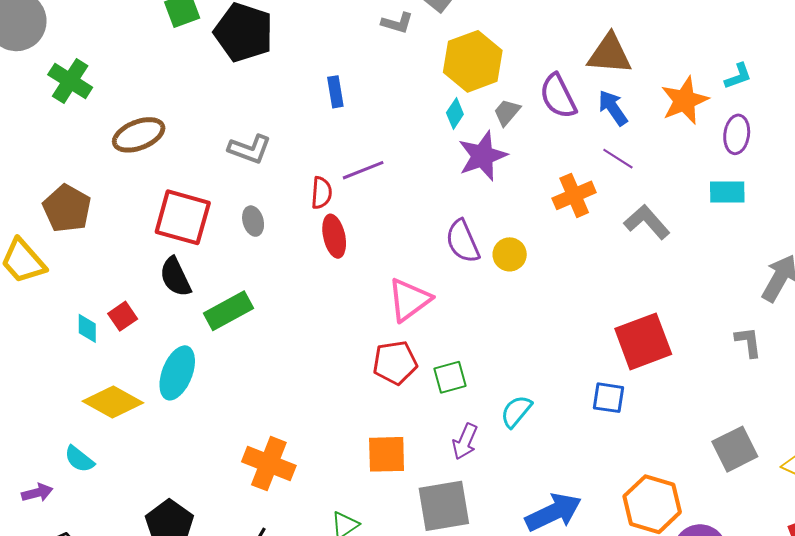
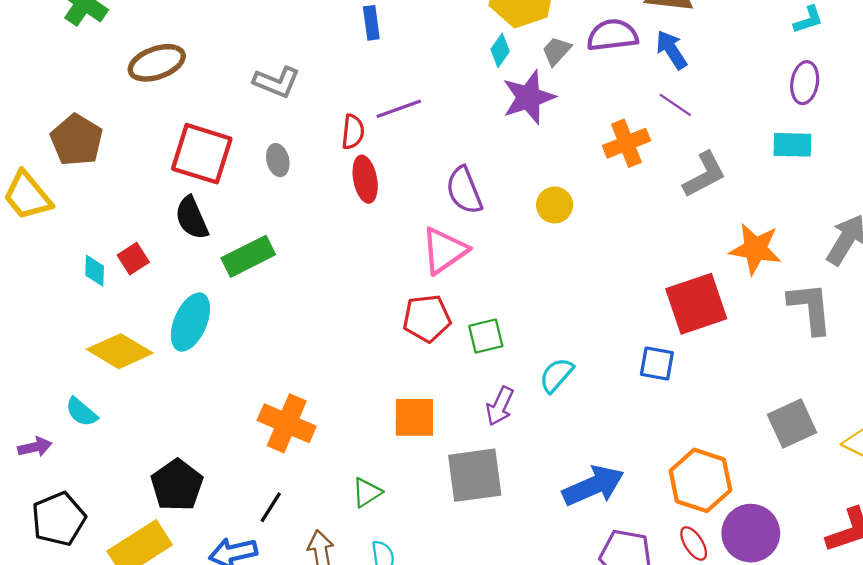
purple semicircle: (558, 96) -> (612, 35), turned 108
orange star: (685, 100) -> (755, 249), moved, turned 30
gray L-shape: (647, 222) -> (704, 175), turned 102
purple semicircle: (463, 241) -> (464, 190), moved
gray L-shape: (748, 342) -> (810, 308), size x1.6

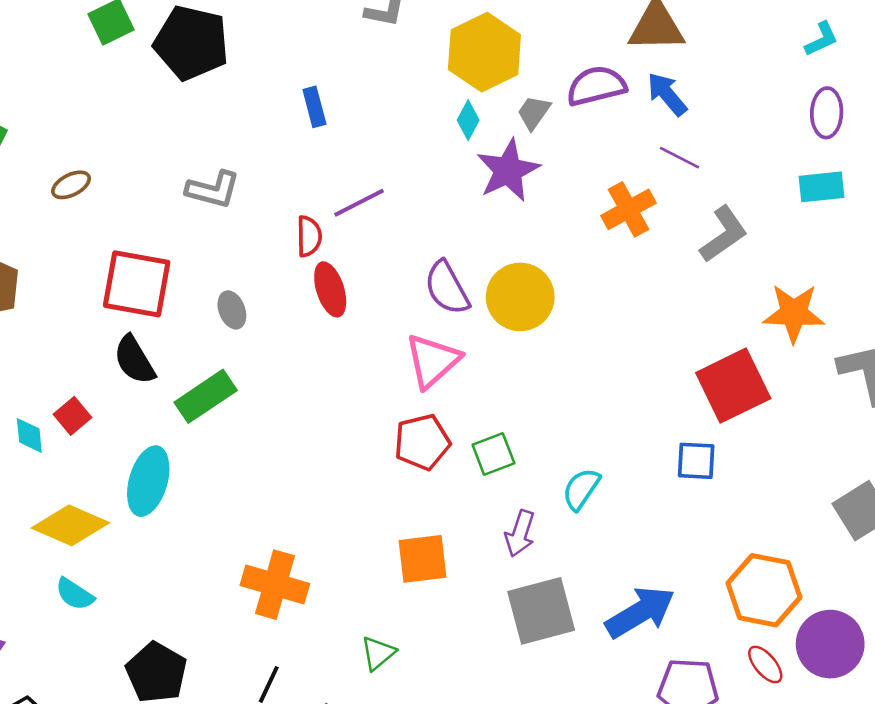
brown ellipse: (157, 63) -> (71, 185), size x0.6
gray ellipse: (278, 160) -> (232, 310), moved
yellow circle: (555, 205) -> (520, 297), moved, size x1.6
cyan semicircle: (81, 412) -> (75, 594), moved
gray square: (475, 475) -> (541, 611), moved

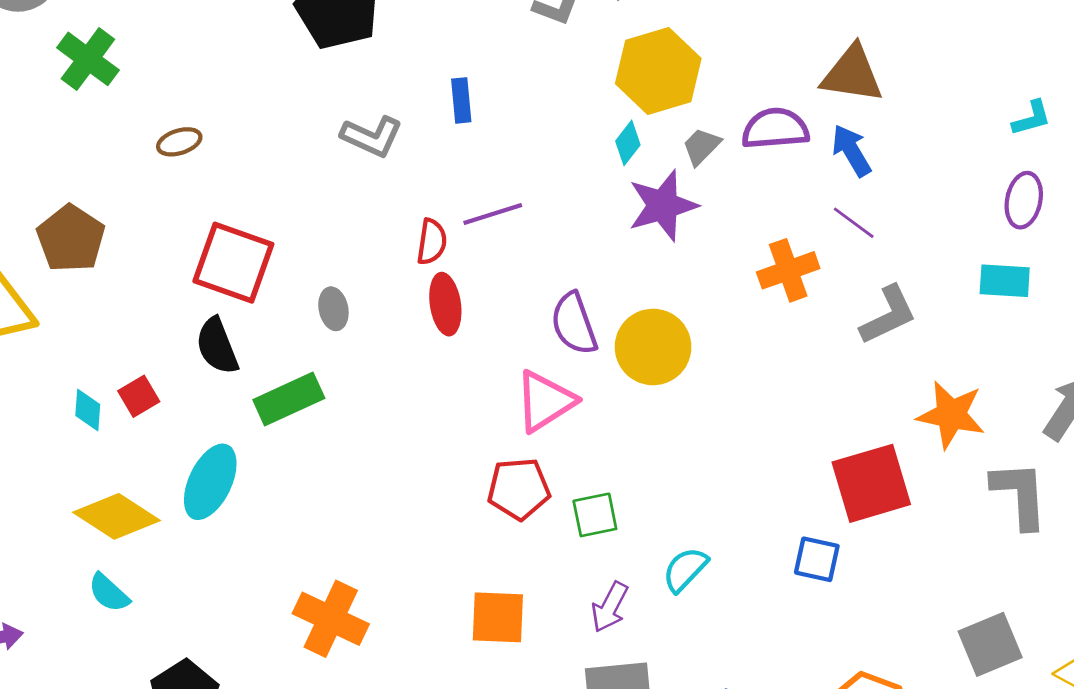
gray L-shape: (213, 190) -> (372, 136), moved

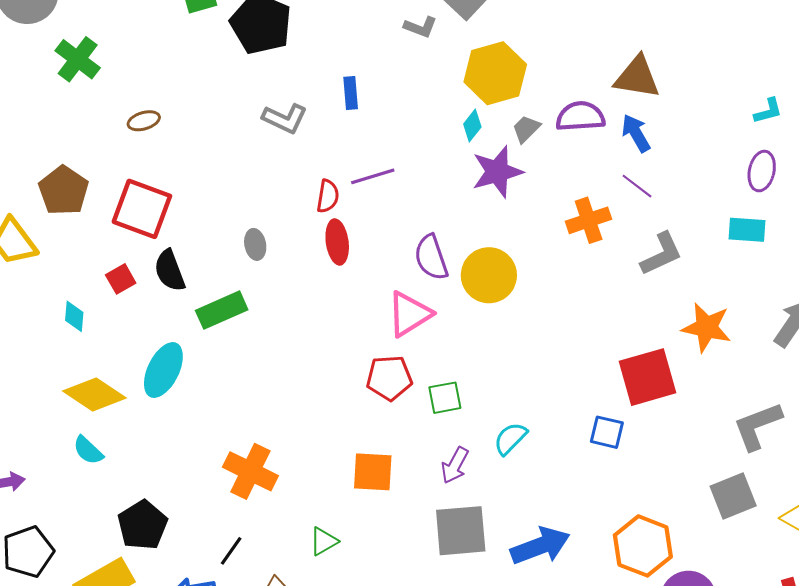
red square: (233, 263) -> (142, 209), moved
red square: (139, 396) -> (121, 279), moved
gray L-shape: (1020, 495) -> (757, 426), moved, turned -108

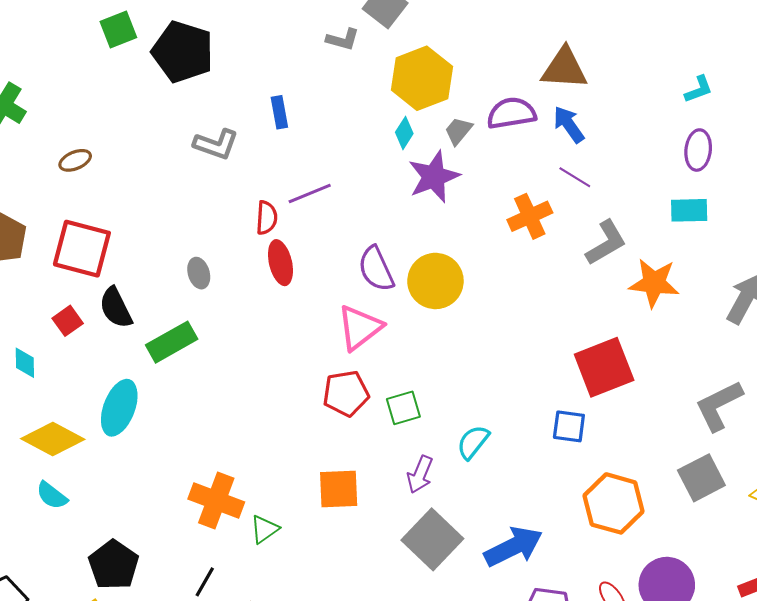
orange star: (707, 327) -> (654, 283), moved
gray square: (461, 531) -> (432, 539), turned -36
green triangle: (324, 541) -> (264, 529), moved
orange hexagon: (643, 546) -> (614, 503), moved

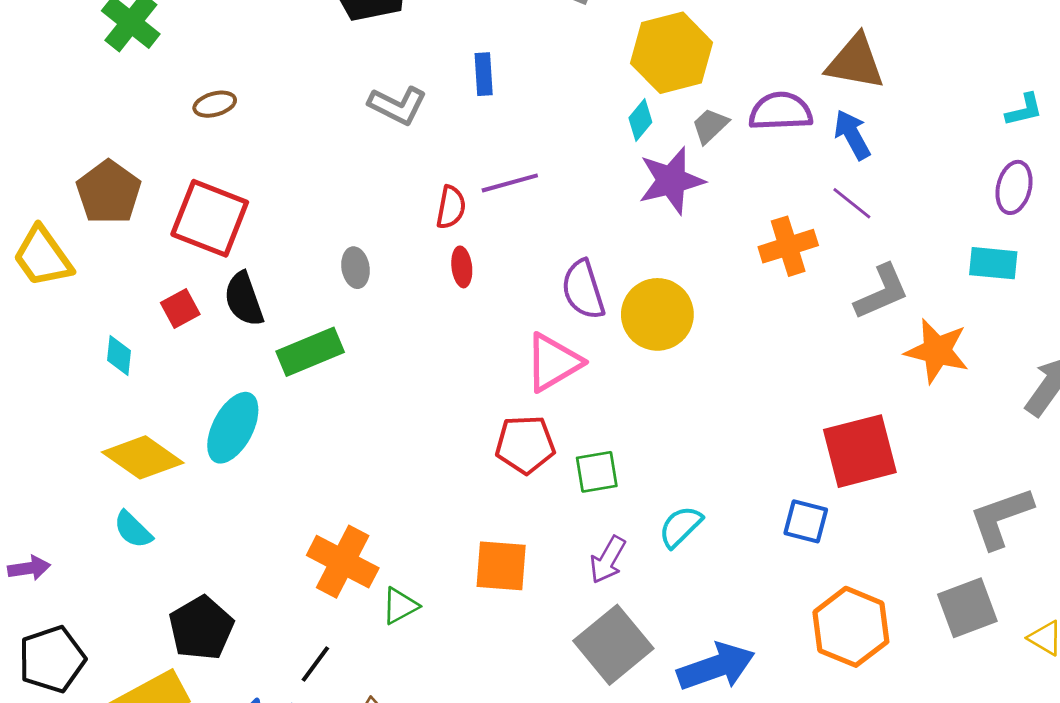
red ellipse: (280, 263) -> (462, 267), size x0.7

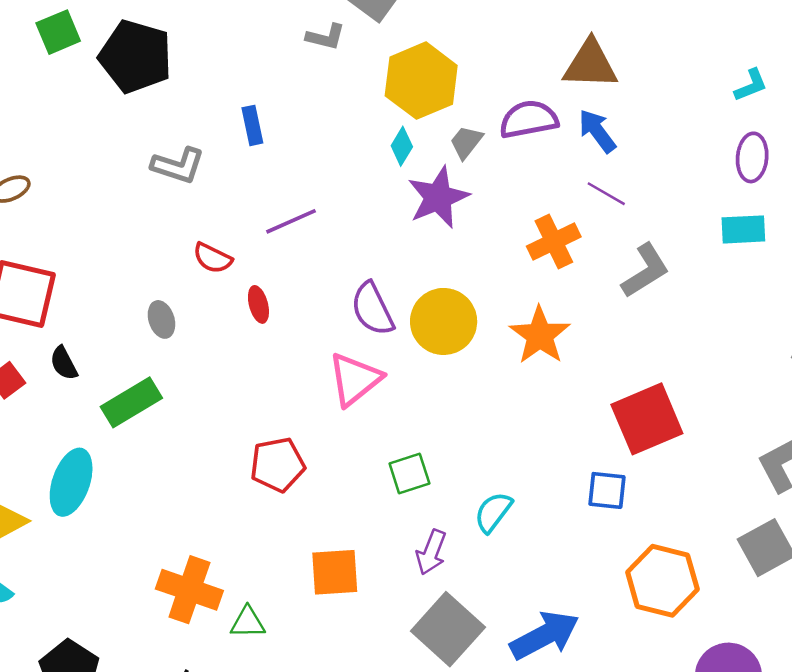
red semicircle: (451, 207) -> (213, 258), moved, turned 114
black semicircle: (244, 299) -> (64, 363), size x0.7
orange star: (937, 351) -> (540, 335), moved, turned 30
red pentagon: (525, 445) -> (278, 465), moved
green triangle: (400, 606) -> (248, 622), turned 36

